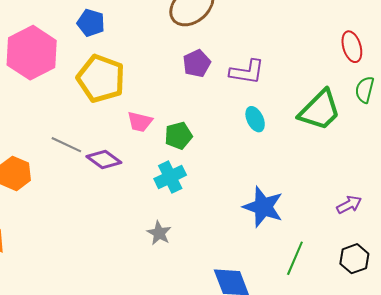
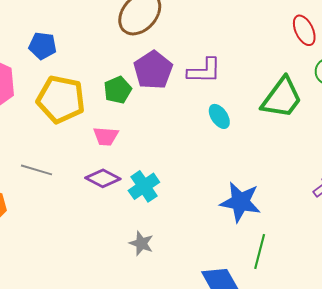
purple pentagon: (197, 63) -> (153, 70), size x1.4
green pentagon: (178, 136) -> (118, 90), moved
purple diamond: (104, 160) -> (103, 178), moved
green line: (295, 258) -> (260, 251), moved

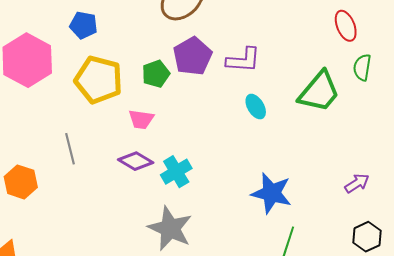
gray line: (37, 170) -> (70, 149), turned 56
gray star: (141, 243) -> (170, 228), size x1.8

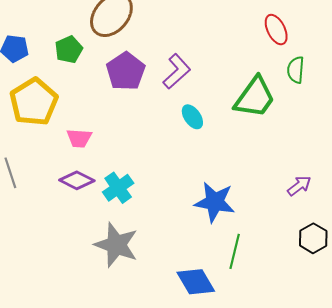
purple L-shape: (243, 60) -> (177, 71), turned -42
green pentagon: (156, 74) -> (69, 50), moved
yellow pentagon: (99, 80) -> (34, 102), turned 30

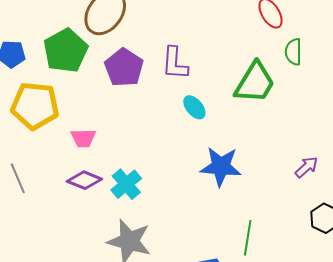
green pentagon: (69, 50) -> (66, 51), size x1.6
purple L-shape: (177, 71) -> (175, 63), turned 141
yellow pentagon: (34, 102) -> (35, 106), turned -30
blue star: (215, 202) -> (221, 167), moved

